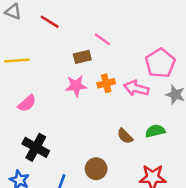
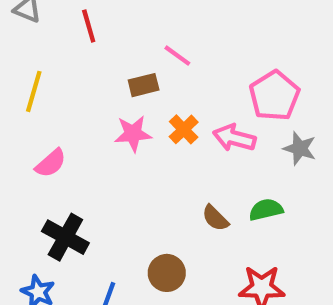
red line: (50, 22) -> (89, 26), turned 42
yellow line: (17, 61) -> (34, 91), turned -70
orange cross: (106, 83) -> (184, 129), turned -30

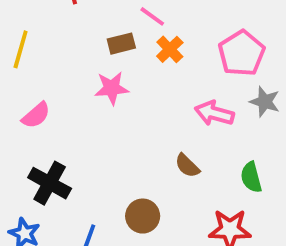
orange cross: (184, 129) -> (170, 49), moved
pink arrow: (234, 138) -> (214, 113), moved
green semicircle: (266, 210) -> (251, 177), moved, turned -92

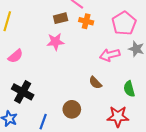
orange cross: (170, 49) -> (86, 21), turned -32
pink arrow: (214, 113) -> (110, 55), turned -30

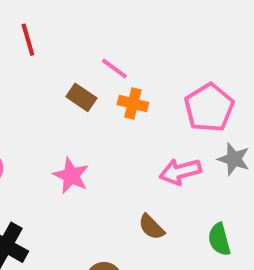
brown rectangle: (61, 18) -> (81, 97), turned 48
pink star: (55, 42) -> (71, 176), moved, turned 30

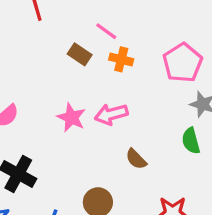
pink arrow: (180, 171) -> (111, 114), moved
green semicircle: (219, 239) -> (191, 141), moved

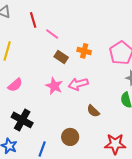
pink line: (106, 31) -> (52, 34), moved
brown rectangle: (80, 54) -> (61, 57), moved

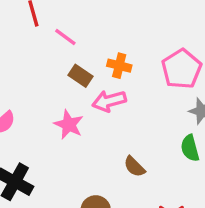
pink arrow: (78, 84) -> (109, 101), moved

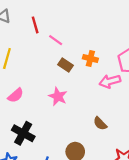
pink arrow: (109, 101) -> (110, 81), moved

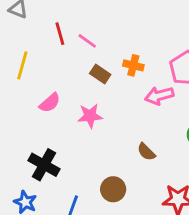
red line: (35, 25) -> (60, 34), moved
pink semicircle: (16, 95) -> (50, 103), moved
pink star: (58, 96) -> (90, 116), turned -30

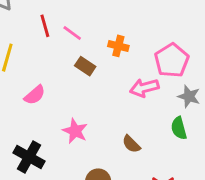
orange cross: (133, 65) -> (118, 46), moved
pink star: (90, 116) -> (75, 131), moved, turned 30

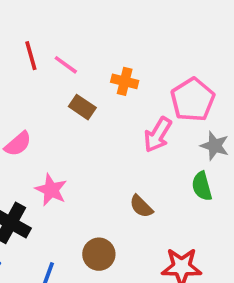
pink arrow: (144, 88) -> (158, 135), turned -44
pink star: (75, 131) -> (51, 190), moved

